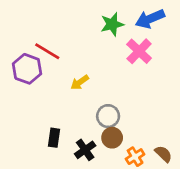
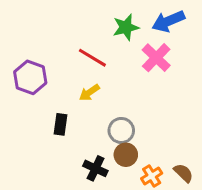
red line: (47, 51) -> (92, 58), moved
black rectangle: (54, 138) -> (61, 124), moved
black cross: (85, 150) -> (95, 168), turned -30

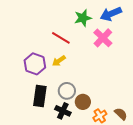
purple hexagon: (30, 77) -> (35, 64), moved
black rectangle: (61, 124) -> (40, 96), moved, size x1.5
gray circle: (121, 130) -> (67, 91), moved

